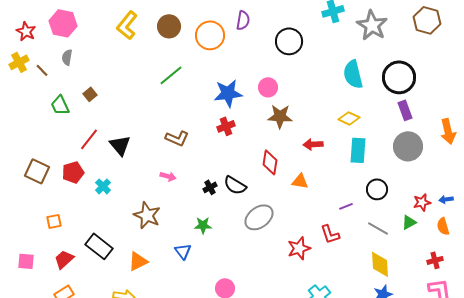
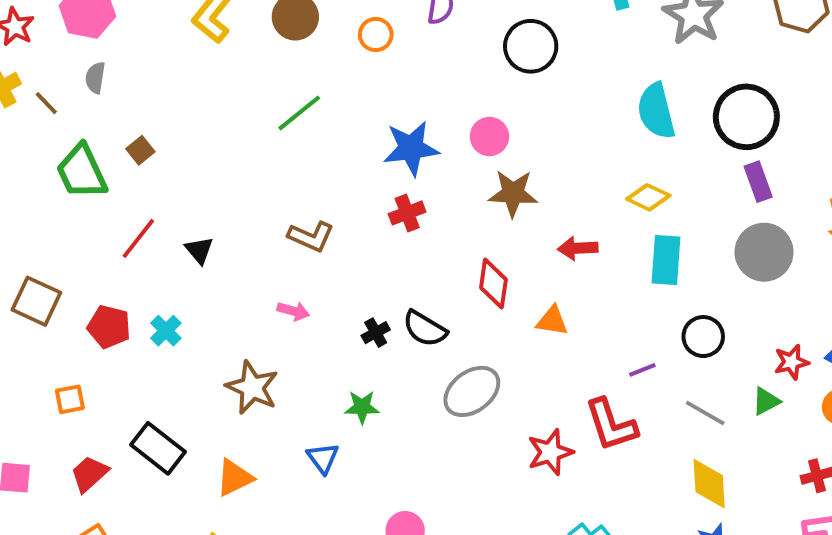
orange circle: (210, 35) -> (376, 35), size x0.6
green trapezoid: (60, 105) -> (82, 172), size x1.4
black triangle: (120, 145) -> (199, 250), size x0.7
red pentagon: (73, 172) -> (109, 327), moved, turned 30
red L-shape: (330, 234) -> (611, 425), size x1.4

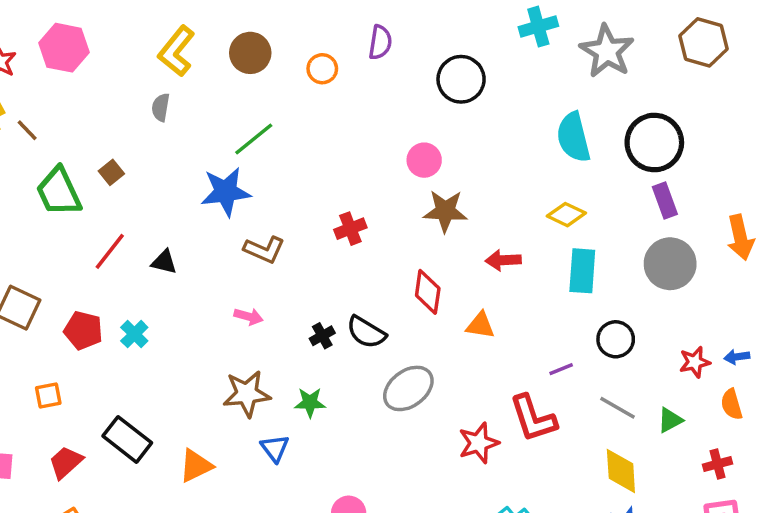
gray semicircle: (95, 78) -> (161, 107), moved
blue star: (411, 148) -> (226, 192), moved
black triangle: (199, 250) -> (164, 262), turned -36
brown star: (252, 387) -> (247, 394), moved, turned -30
green triangle: (766, 401) -> (670, 420), moved

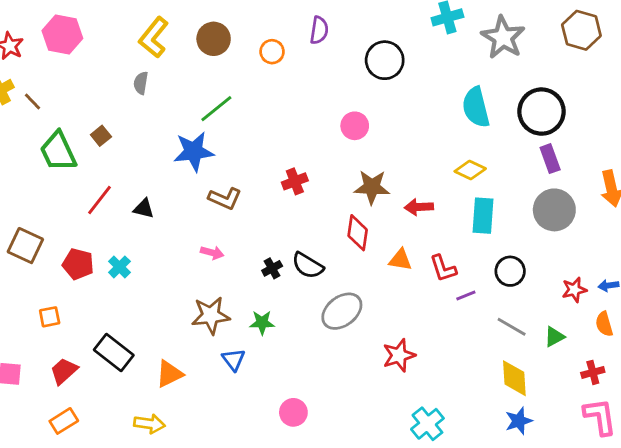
brown star: (445, 211) -> (372, 187), moved
red L-shape: (533, 418) -> (443, 268), moved, size x0.7

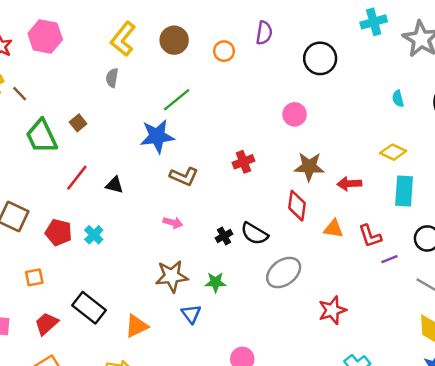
cyan semicircle: (476, 107) -> (398, 99), size x0.5

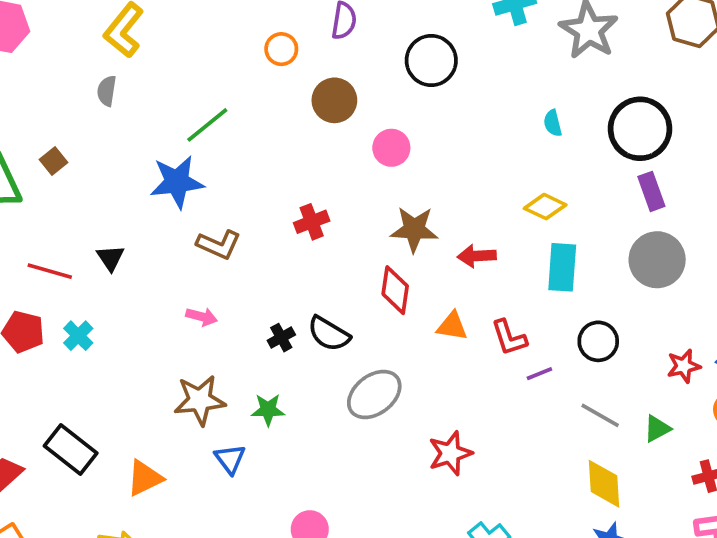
brown circle: (174, 40) -> (334, 100), moved
red line: (77, 178) -> (50, 271), moved, turned 68
black triangle: (115, 185) -> (110, 258), turned 42

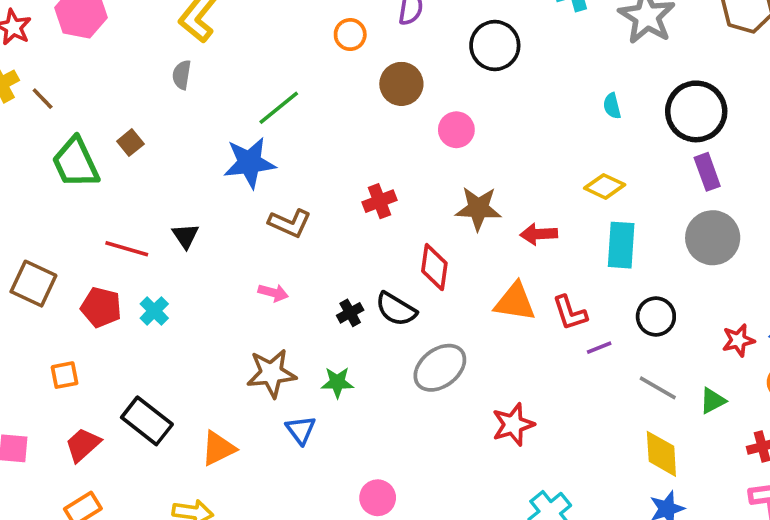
red diamond: (395, 290) -> (434, 267), moved
orange triangle: (452, 326) -> (515, 302), size x1.4

